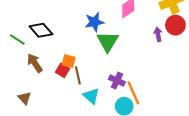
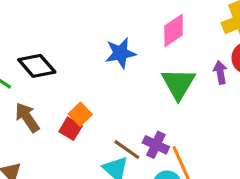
green triangle: (108, 42) -> (178, 84), moved
orange square: (69, 61) -> (80, 114), turned 32
brown line: (78, 75) -> (127, 150), moved, turned -42

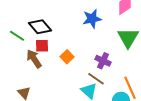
red square: (71, 129) -> (42, 46), moved, turned -32
purple cross: (156, 145) -> (103, 61), moved

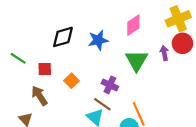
black diamond: (40, 27) -> (63, 37), moved, turned -65
brown arrow: (34, 59) -> (39, 96), moved

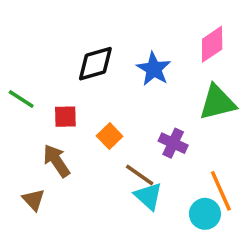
blue star: (98, 40) -> (154, 69), turned -30
green triangle: (137, 60) -> (217, 103), turned 45
brown line: (102, 104) -> (140, 175), moved

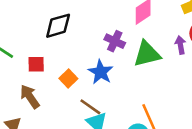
blue star: (154, 69) -> (101, 72), moved
purple cross: (173, 143) -> (115, 41), moved

